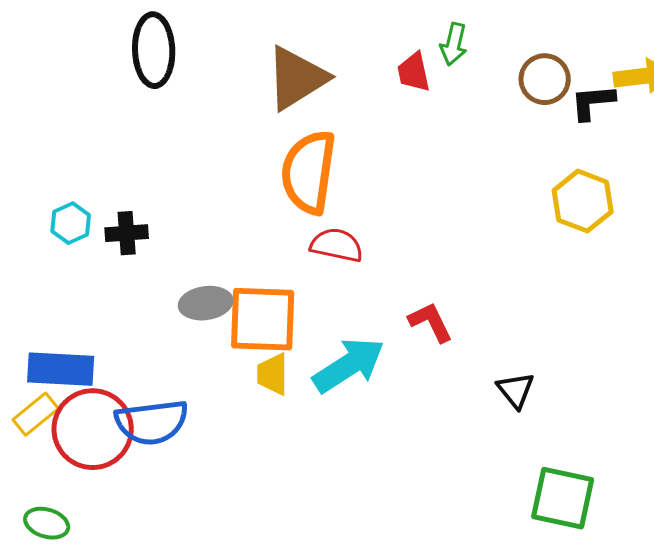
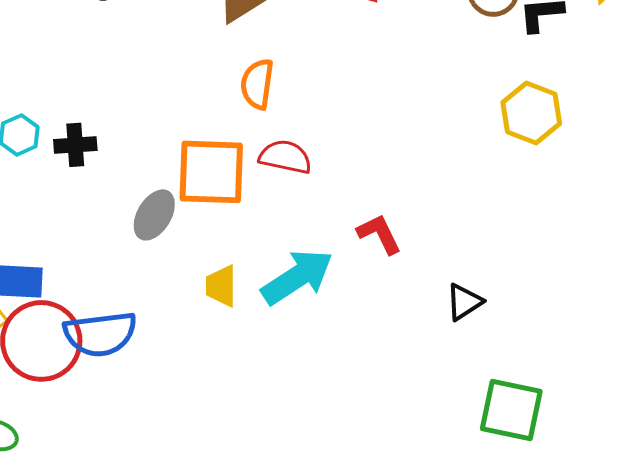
orange semicircle: (309, 172) -> (257, 84), size x0.6
gray ellipse: (206, 303) -> (154, 215), turned -51
orange square: (263, 319) -> (211, 172), moved
black triangle: (516, 390) -> (464, 302), turned 36

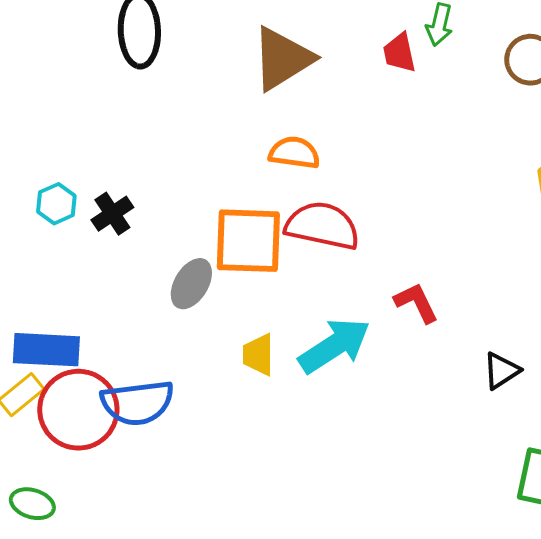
orange semicircle: (257, 84) -> (294, 153), turned 90
black cross: (75, 145) -> (112, 214), turned -30
red semicircle: (285, 157) -> (322, 226), size x1.4

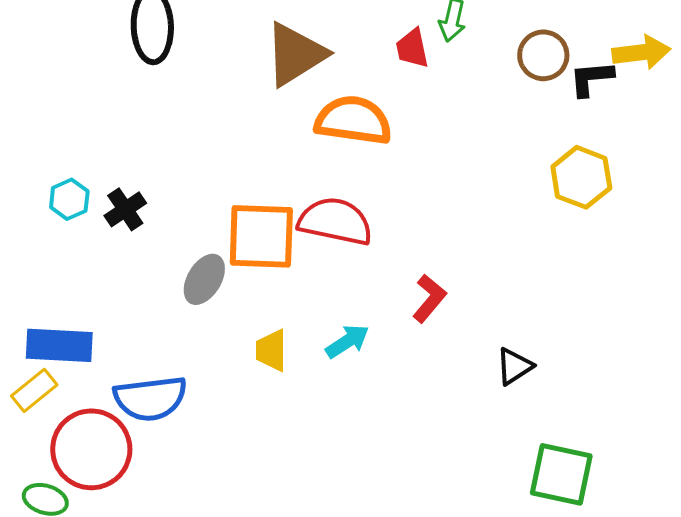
orange semicircle: (294, 153) -> (353, 120), moved, size x1.5
red L-shape: (416, 303) -> (429, 298), turned 66
cyan arrow: (334, 346) -> (347, 341), size x0.6
red circle: (78, 410) -> (91, 449), moved

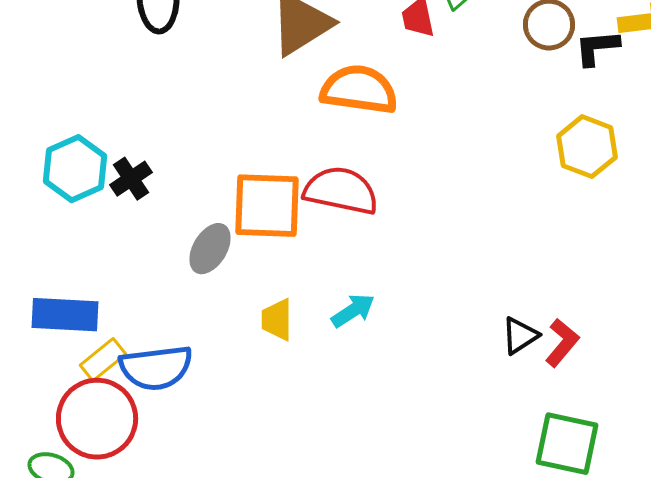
cyan hexagon: (69, 199) -> (75, 169), size x1.6
red L-shape: (429, 298) -> (562, 343), moved
yellow rectangle: (34, 390) -> (103, 360), moved

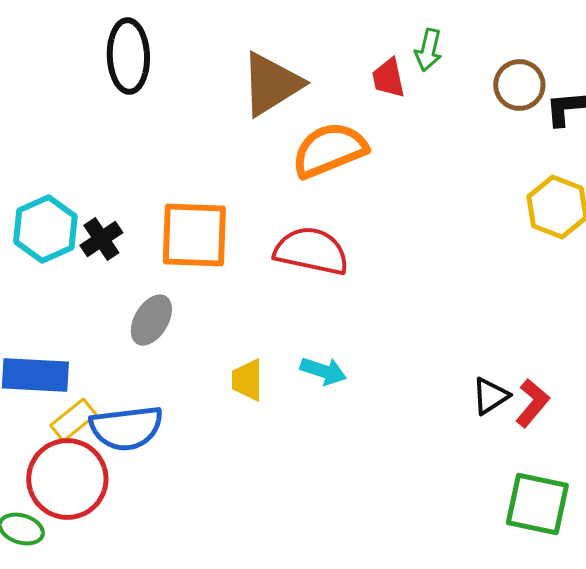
orange semicircle: (359, 90) -> (329, 150), turned -30
orange square: (267, 206) -> (194, 235), moved
gray ellipse: (210, 249) -> (151, 320), moved
cyan arrow: (353, 311) -> (323, 371), turned 51

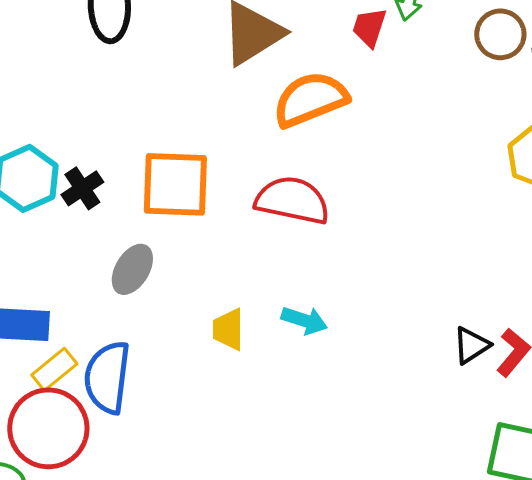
red trapezoid: (388, 78) -> (369, 27), turned 30
blue semicircle: (126, 428) -> (107, 377), turned 104

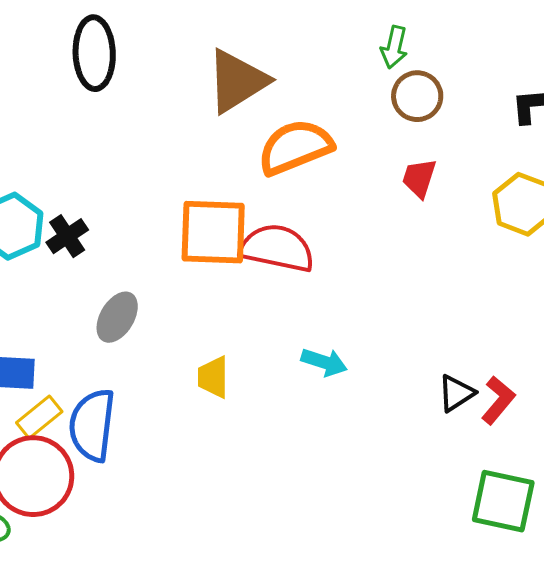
red trapezoid: (369, 27) -> (419, 178), moved
brown circle: (500, 34) -> (417, 96), moved
orange square: (175, 184) -> (213, 232), moved
cyan arrow: (304, 320) -> (324, 362), moved

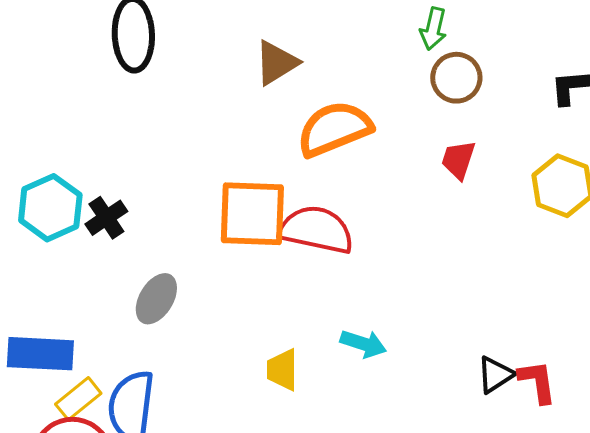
brown triangle: (237, 81) -> (276, 63), size x0.7
yellow trapezoid: (213, 377) -> (282, 370), moved
red L-shape: (498, 400) -> (537, 382), turned -48

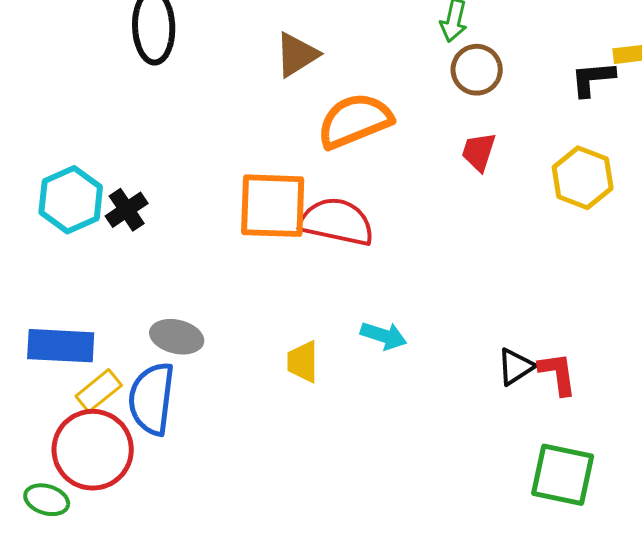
gray ellipse: (156, 299) -> (177, 337), moved, turned 72

